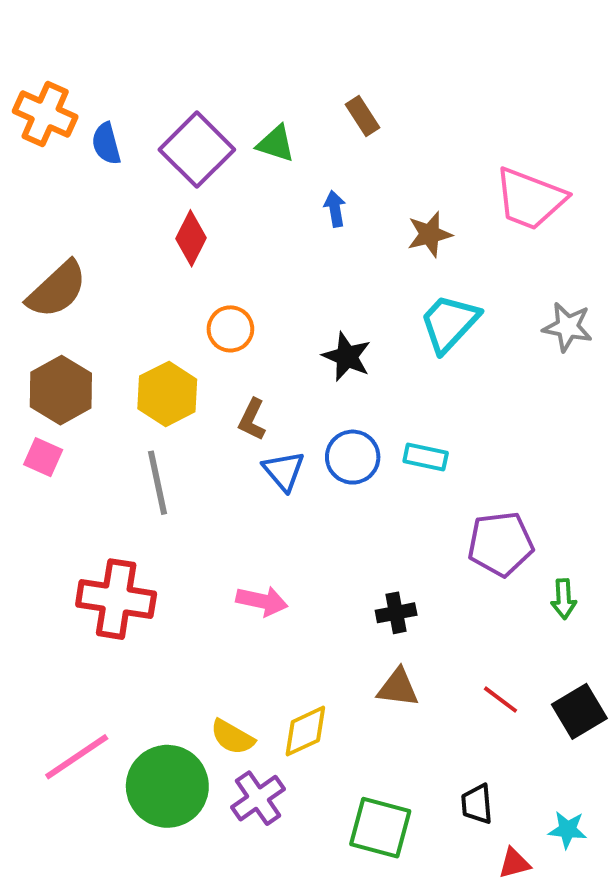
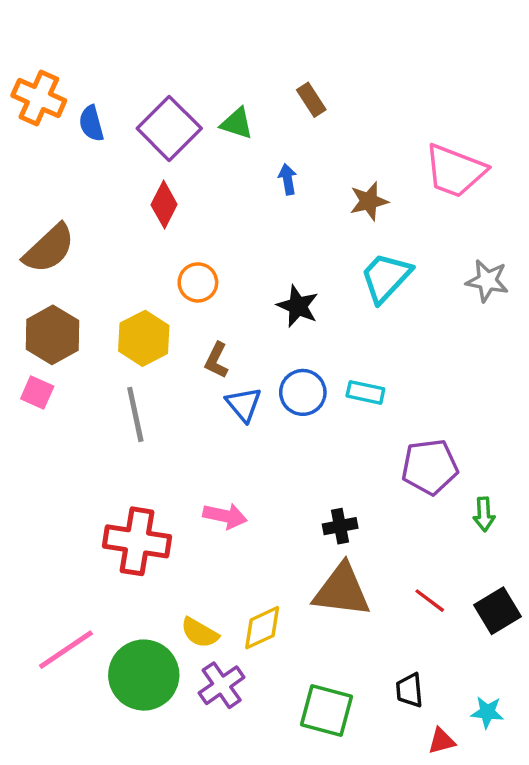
red cross: (116, 599) -> (137, 541), moved
brown triangle: (398, 688) -> (342, 590), size x1.6

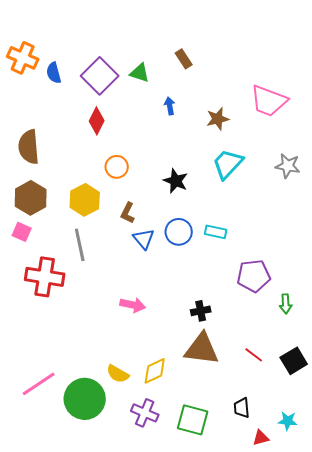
brown semicircle: (49, 249) -> (29, 147), turned 128
red cross: (137, 541) -> (45, 277), moved
purple cross: (222, 685) -> (145, 413), moved, turned -32

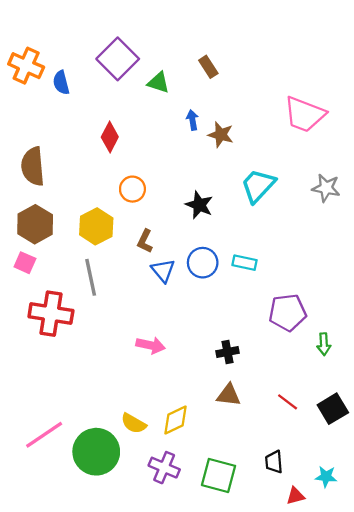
purple square: (100, 76) -> (118, 59), moved
brown star: (218, 119) -> (221, 135), moved, turned 30
brown triangle: (202, 349) -> (229, 395), size x0.6

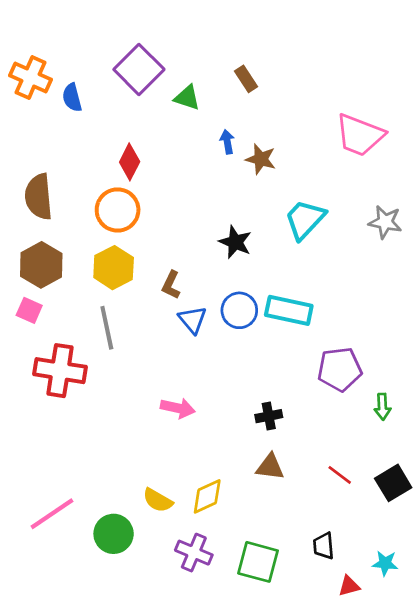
orange circle: (132, 189) -> (118, 210), moved, size x1.4
cyan rectangle: (245, 263) -> (289, 310), size x1.6
green circle: (96, 452) -> (114, 534), size x0.7

